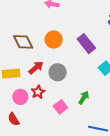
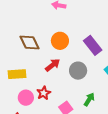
red arrow: (36, 68) -> (53, 65), moved
gray circle: (58, 72) -> (78, 71), moved

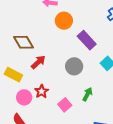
orange circle: (60, 41) -> (64, 21), moved
red arrow: (53, 65) -> (38, 62), moved
yellow rectangle: (17, 74) -> (13, 75), turned 36

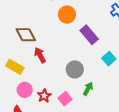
red arrow: (38, 62) -> (40, 55), turned -77
gray circle: (74, 66) -> (75, 69), moved
red star: (42, 91) -> (44, 96), moved

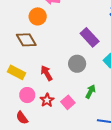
orange circle: (67, 15) -> (38, 16), moved
red arrow: (40, 55) -> (47, 73), moved
gray circle: (75, 69) -> (77, 64), moved

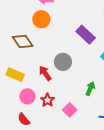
orange circle: (38, 16) -> (41, 19), moved
gray circle: (77, 64) -> (63, 62), moved
pink square: (68, 102) -> (70, 110), moved

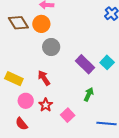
purple rectangle: (86, 35) -> (85, 64), moved
brown diamond: (23, 41) -> (18, 23), moved
gray circle: (63, 62) -> (51, 47), moved

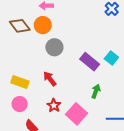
pink circle: (26, 101) -> (20, 104), moved
pink square: (68, 115) -> (76, 114), size x1.5

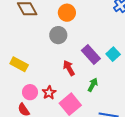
orange circle: (43, 25) -> (67, 13), moved
red arrow: (50, 79) -> (69, 68), moved
pink circle: (20, 104) -> (30, 92), moved

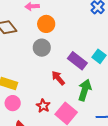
green arrow: (93, 85) -> (85, 90), size x1.5
pink circle: (30, 92) -> (13, 103), moved

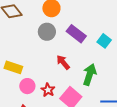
purple rectangle: (77, 61) -> (76, 34), moved
pink circle: (13, 103) -> (27, 86), moved

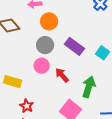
pink circle: (27, 86) -> (42, 66), moved
red star: (48, 90) -> (27, 106), moved

